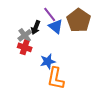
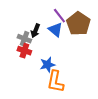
purple line: (50, 14) -> (59, 16), moved
gray cross: (25, 35) -> (24, 39), turned -32

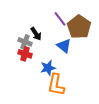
blue triangle: (55, 30) -> (64, 46), moved
black arrow: (35, 31) -> (36, 34), turned -56

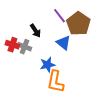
gray cross: (25, 42) -> (24, 47), moved
red cross: (25, 54) -> (12, 45), moved

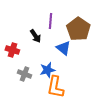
purple line: (59, 16) -> (50, 21), moved, turned 42
gray cross: (24, 47) -> (24, 74), moved

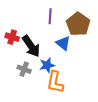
black arrow: (35, 36) -> (31, 46), moved, size x1.6
red cross: (12, 50) -> (12, 37), moved

